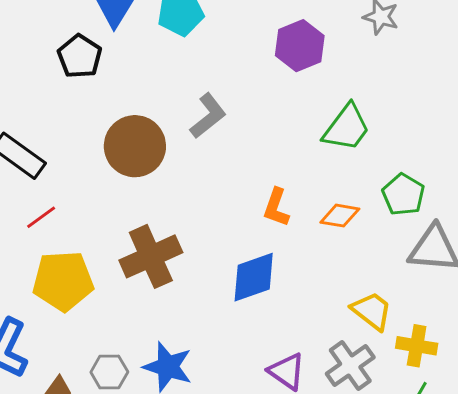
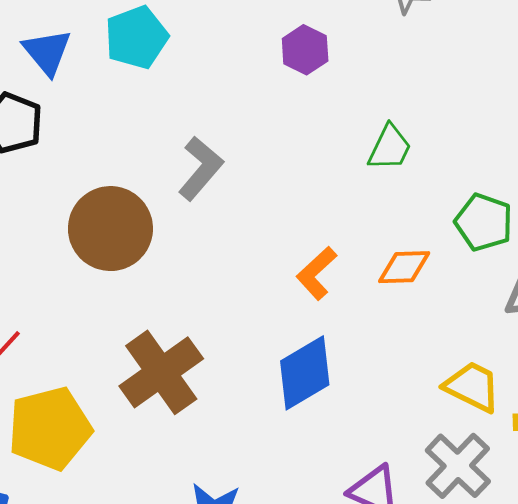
purple hexagon: (300, 46) -> (305, 50), size x0.7
green trapezoid: (347, 128) -> (390, 148), size x0.7
orange L-shape: (276, 207) -> (317, 273), turned 39

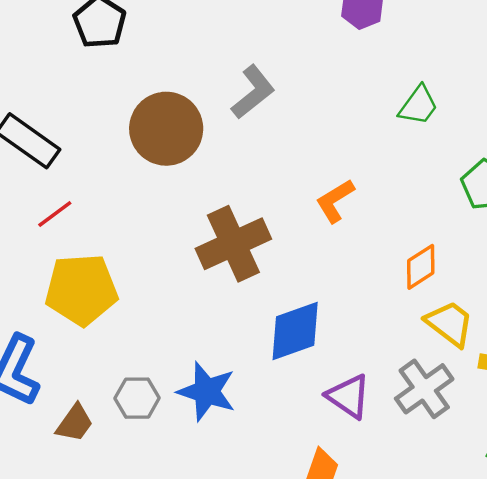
orange diamond: (404, 267) -> (421, 267), moved, turned -42
brown cross: (161, 372) -> (233, 244), moved
blue diamond: (305, 373) -> (295, 331), moved

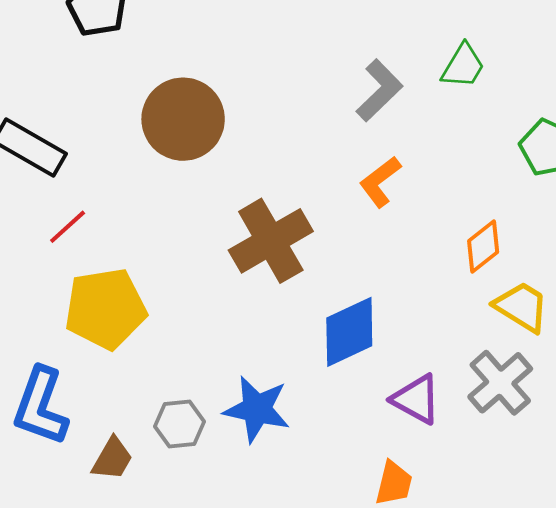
gray L-shape: (253, 92) -> (379, 90), moved

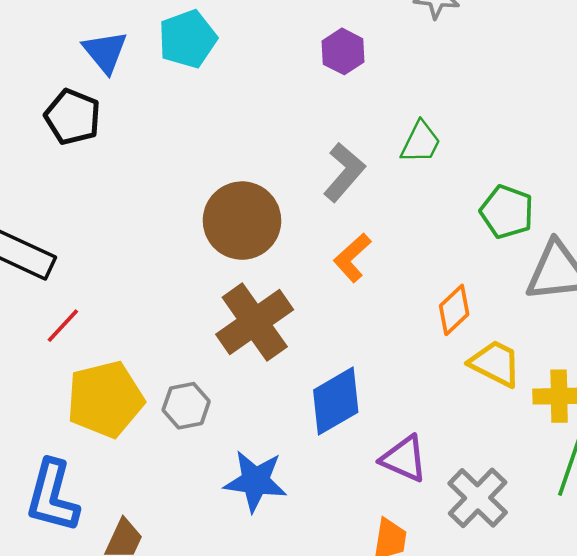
brown circle: (183, 119) -> (242, 221), moved
gray cross: (500, 383) -> (478, 498), moved
gray hexagon: (179, 424) -> (186, 406), moved

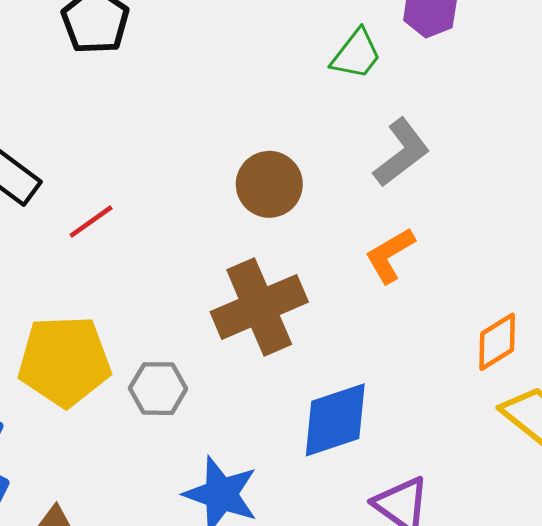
green trapezoid: (421, 142) -> (356, 54), moved
brown circle: (242, 221) -> (269, 184), size x0.7
red line: (63, 326) -> (91, 221), moved

